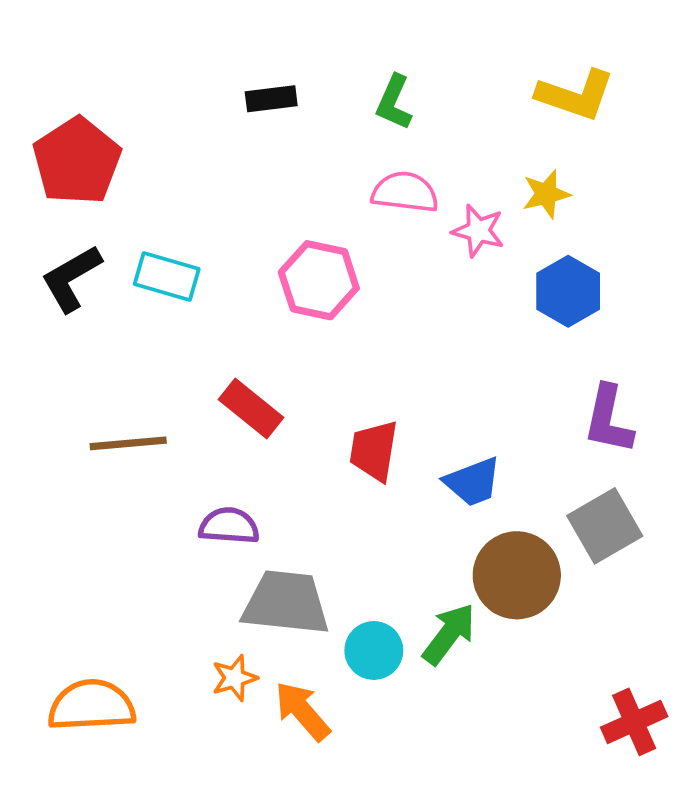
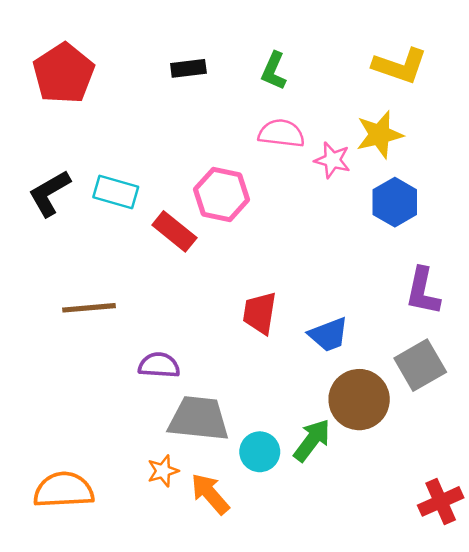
red pentagon: (77, 161) -> (64, 73), moved
yellow star: (546, 194) -> (379, 135), size x1.4
red rectangle: (251, 408) -> (174, 231), moved

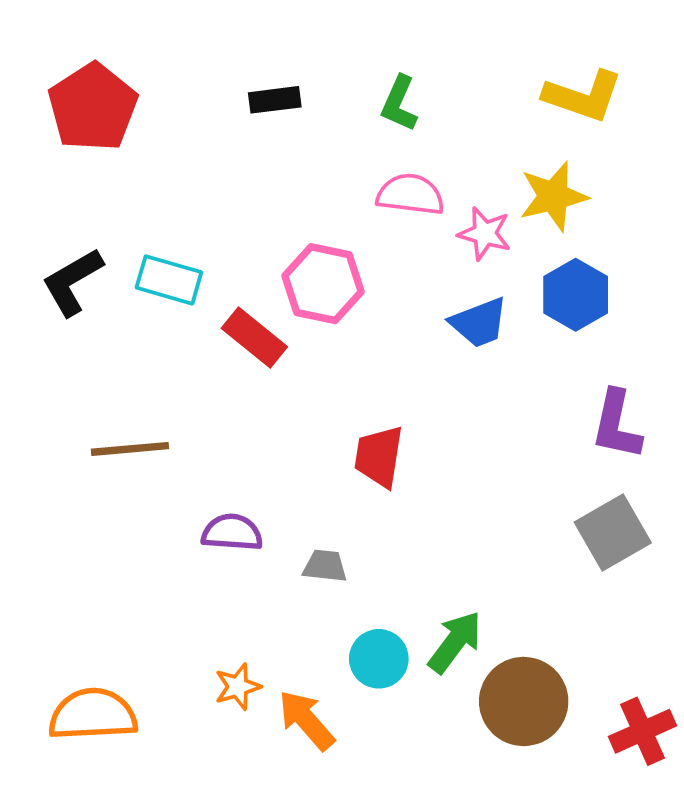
blue trapezoid: (329, 335) -> (479, 323), moved
brown circle: (359, 400) -> (524, 701), moved
gray trapezoid: (199, 419) -> (325, 566), moved, size x0.5

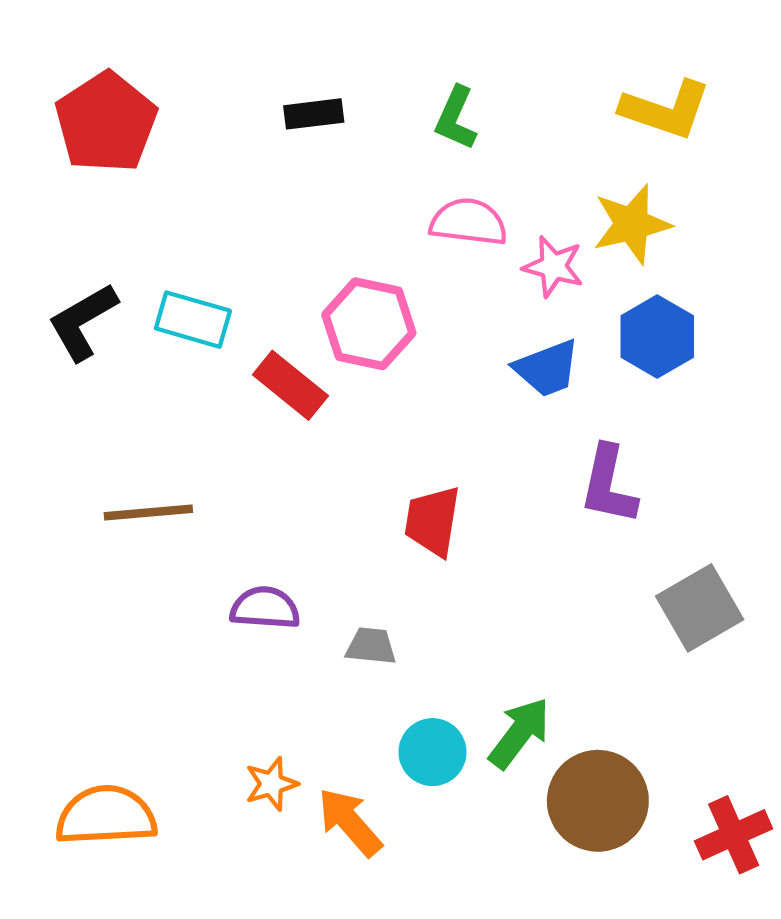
purple L-shape: (616, 425) -> (608, 485), moved

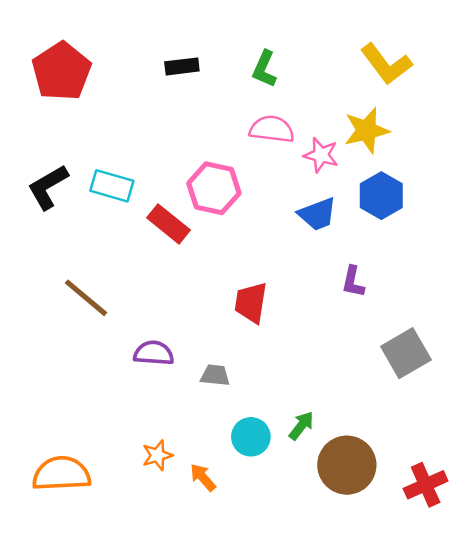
yellow L-shape: (666, 110) -> (386, 64), turned 34
purple L-shape: (608, 485) -> (353, 282), size x0.7
brown line: (148, 513) -> (86, 298), turned 45
green arrow: (519, 733) -> (301, 426), size x0.7
orange arrow: (350, 822) -> (203, 477), size x0.7

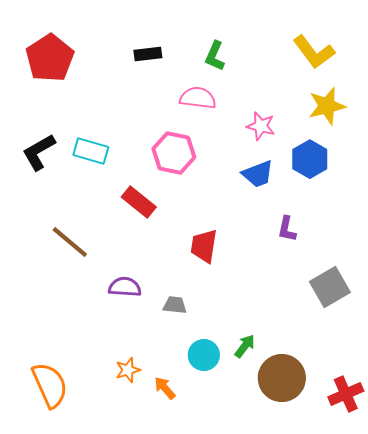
pink semicircle: (272, 129) -> (198, 98), moved
yellow star: (367, 130) -> (327, 106), moved
red rectangle: (168, 224) -> (139, 202), moved
orange semicircle: (61, 474) -> (50, 385), turned 69

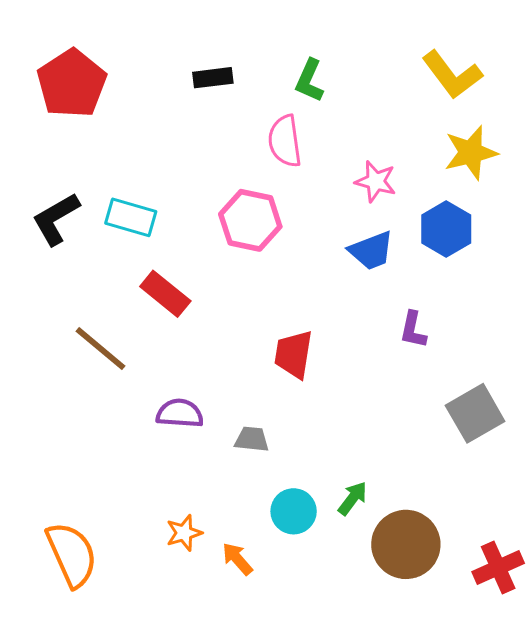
pink semicircle: (198, 98) -> (285, 141), turned -105
red rectangle: (139, 202) -> (165, 294), moved

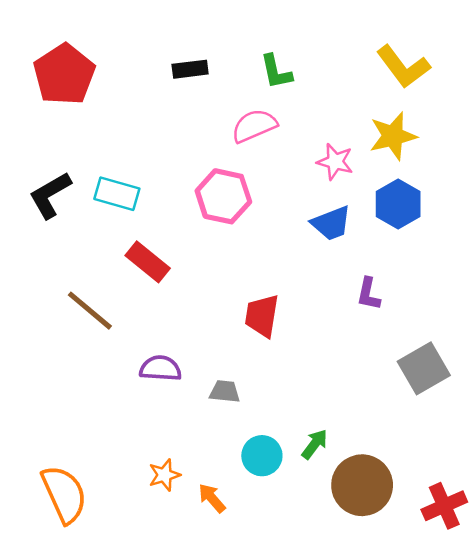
green L-shape: (309, 81) -> (276, 72), turned -36
pink semicircle: (285, 141) -> (254, 126), turned 75
yellow star: (471, 153) -> (393, 136), moved

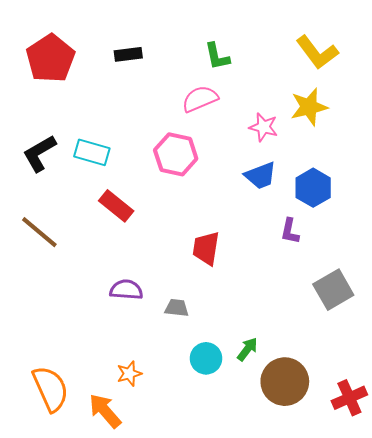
black rectangle: (190, 69) -> (128, 54), moved
blue hexagon: (398, 204) -> (313, 188), moved
brown line: (90, 311) -> (39, 232), moved
orange arrow: (212, 498) -> (105, 411), moved, size x1.5

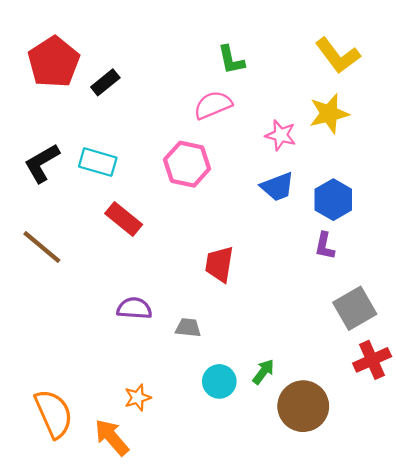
black rectangle: (128, 54) -> (105, 82), moved, turned -32
purple L-shape: (290, 231) -> (325, 246), moved
red cross: (349, 398) -> (372, 360), moved

